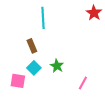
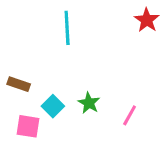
brown rectangle: (32, 46) -> (19, 84), moved, turned -48
pink line: (83, 83) -> (130, 115), moved

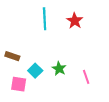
red star: (147, 20) -> (75, 21), moved
pink line: (130, 115) -> (86, 77), turned -48

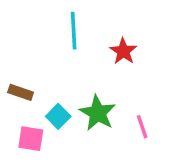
red star: (75, 21) -> (123, 51), moved
green star: (59, 69) -> (98, 113), size x1.5

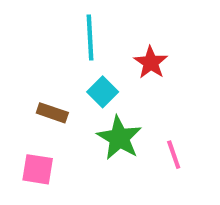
brown rectangle: (21, 92) -> (52, 113), moved
cyan square: (58, 116) -> (103, 92), moved

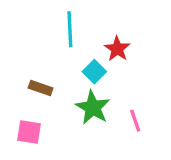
cyan square: (103, 92) -> (94, 72), moved

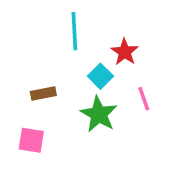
brown rectangle: (41, 88) -> (43, 93), turned -30
pink line: (135, 121) -> (144, 99), moved

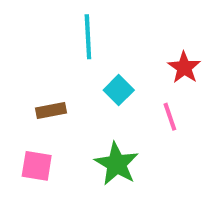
red star: (125, 52) -> (184, 68), moved
green star: (99, 114) -> (117, 164), moved

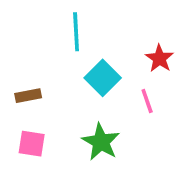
cyan square: (119, 90) -> (103, 78), size x1.4
brown rectangle: (51, 111) -> (28, 96), moved

